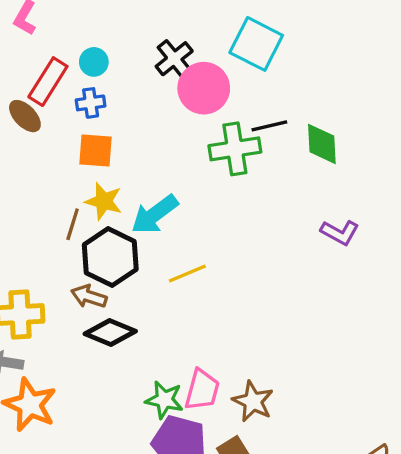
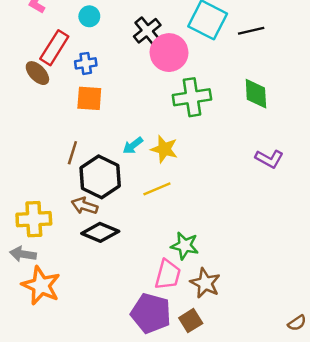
cyan circle: (94, 62) -> (89, 16), moved
black line: (269, 126) -> (251, 31), moved
yellow star: (104, 201) -> (164, 149), moved
cyan arrow: (155, 214) -> (133, 145), size x0.6
green star: (164, 400) -> (185, 246), moved

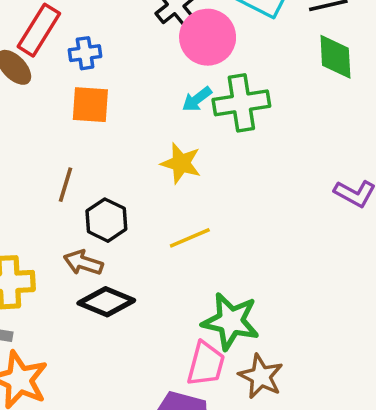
green diamond: (256, 94) -> (335, 57), moved
cyan arrow: (133, 145) -> (197, 99), moved
yellow star: (164, 149) -> (181, 163), moved
black hexagon: (100, 177) -> (106, 220), size x0.7
green star: (185, 246) -> (231, 321), size x1.4

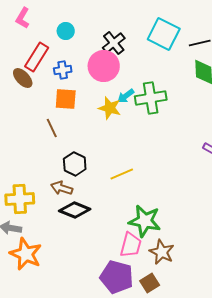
pink circle: (208, 37) -> (104, 66), moved
yellow star: (181, 163) -> (110, 108), moved
brown line: (66, 185) -> (52, 128), moved, turned -42

